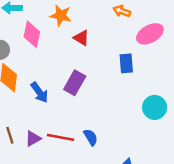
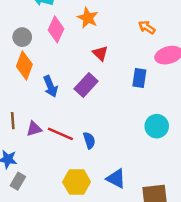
red triangle: (81, 38) -> (100, 53), moved

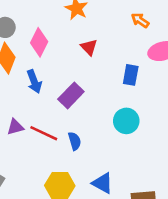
pink diamond: (56, 29) -> (39, 42), moved
purple rectangle: (86, 85) -> (71, 95), moved
cyan circle: (157, 126) -> (126, 121), moved

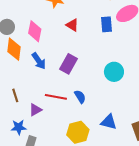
blue rectangle: (131, 75) -> (106, 24), moved
purple triangle: (15, 127) -> (35, 110), moved

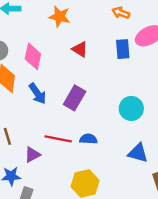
blue semicircle: (80, 97) -> (88, 139), turned -56
blue triangle: (109, 122) -> (138, 153), moved

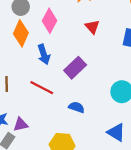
red line: (58, 139) -> (42, 88), moved
purple triangle: (32, 155) -> (21, 124), moved

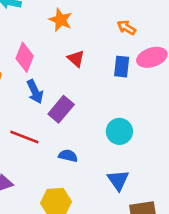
blue arrow: (44, 54) -> (35, 92), moved
blue triangle: (116, 132) -> (118, 180), turned 30

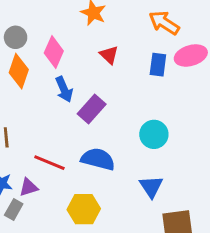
orange arrow: (126, 28) -> (164, 23), size x1.5
red line: (24, 137) -> (49, 163), moved
blue semicircle: (68, 156) -> (98, 159), size x1.6

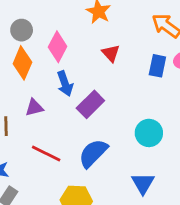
blue semicircle: (98, 159) -> (93, 153), turned -64
purple triangle: (29, 187) -> (34, 107), moved

